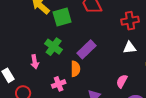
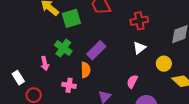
white triangle: (130, 48) -> (139, 48), turned -32
pink cross: (59, 84) -> (69, 85), turned 32

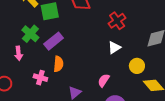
red cross: (139, 21) -> (117, 21), turned -30
green cross: (63, 48) -> (30, 34), moved
purple rectangle: (96, 50) -> (54, 41), moved

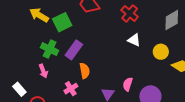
white triangle: (114, 48) -> (134, 40), turned -48
pink cross: (40, 78) -> (71, 89), turned -32
pink semicircle: (104, 80) -> (128, 84), moved

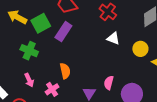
purple rectangle: (74, 50) -> (63, 32), moved
pink arrow: (43, 71) -> (29, 80), moved

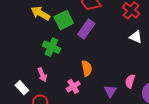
pink arrow: (29, 80) -> (42, 75), moved

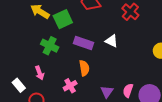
purple rectangle: (86, 29) -> (84, 43), moved, turned 72
white triangle: (136, 37) -> (111, 41), moved
pink semicircle: (130, 81) -> (128, 90), moved

